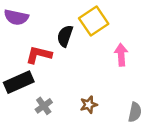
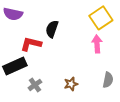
yellow square: (94, 21) -> (101, 18), moved
gray semicircle: (135, 112) -> (108, 80), moved

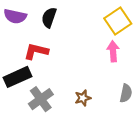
black semicircle: (52, 29) -> (49, 17), moved
gray cross: (35, 85) -> (41, 99), size x1.5

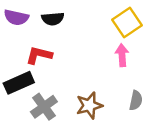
black semicircle: (49, 17) -> (53, 19), turned -114
brown star: (83, 98) -> (89, 105), size x1.5

